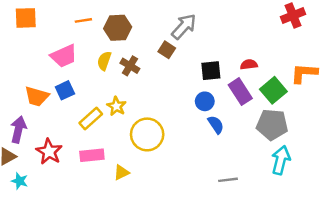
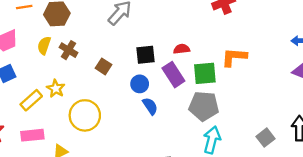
brown square: (167, 50) -> (103, 66), moved
green square: (273, 90) -> (205, 73), turned 35

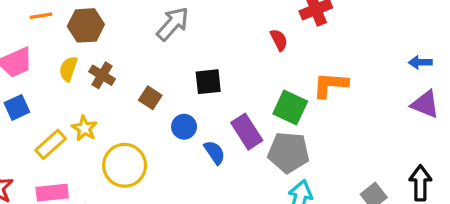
red semicircle: (182, 49) -> (279, 40), moved, turned 70
green square: (205, 73) -> (290, 107), turned 30
purple rectangle: (173, 75) -> (247, 132), moved
blue circle: (140, 84) -> (184, 127), moved

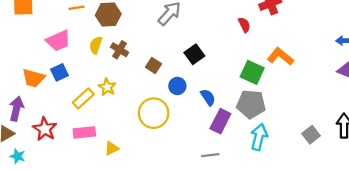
black square: (208, 82) -> (194, 54), turned -30
orange L-shape: (330, 85) -> (280, 57), turned 35
purple rectangle: (247, 132) -> (220, 121), moved, turned 60
blue semicircle: (215, 152) -> (208, 97), moved
yellow circle: (125, 165) -> (154, 113), moved

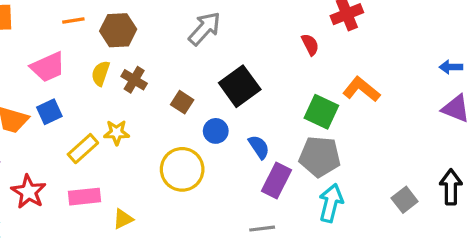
black square: (194, 54) -> (240, 86), size x1.4
yellow star: (107, 87) -> (117, 133), turned -30

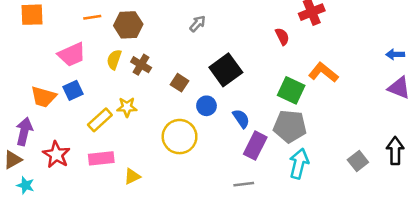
gray arrow: (205, 29) -> (198, 24), size x0.6

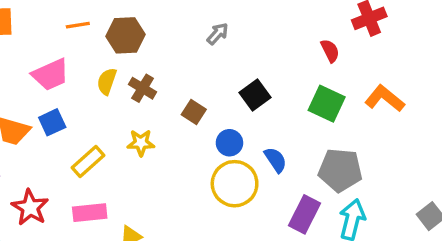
black square: (226, 70) -> (255, 95), size x0.7
green square: (291, 90) -> (327, 104), moved
yellow star: (127, 107) -> (141, 143), moved
yellow circle: (180, 137) -> (235, 184), moved
purple rectangle: (255, 146) -> (304, 214), moved

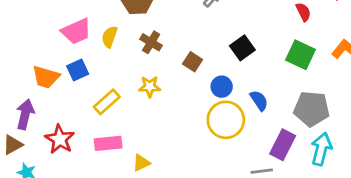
yellow semicircle: (107, 81) -> (110, 37), moved

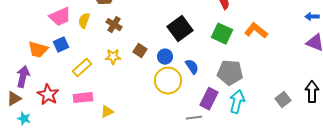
black square: (242, 48) -> (180, 29), size x1.4
brown square: (193, 62) -> (140, 51), moved

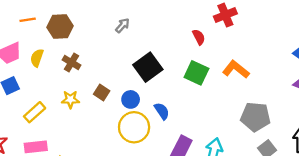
gray pentagon: (230, 73) -> (255, 117), moved

